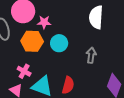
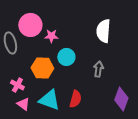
orange hexagon: (32, 41) -> (42, 68), moved
pink cross: (24, 71) -> (17, 85), moved

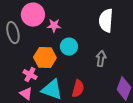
pink cross: (17, 85) -> (30, 75), moved

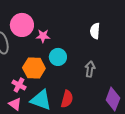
white semicircle: (106, 21) -> (95, 31), size x0.7

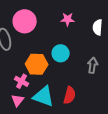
pink star: (43, 36) -> (68, 19), moved
pink triangle: (15, 104) -> (18, 100), turned 32

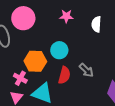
gray arrow: (93, 65) -> (86, 70), moved, turned 126
red semicircle: (70, 95) -> (64, 75), moved

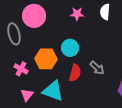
white semicircle: (96, 24) -> (105, 12), moved
pink cross: (20, 78) -> (21, 69), moved

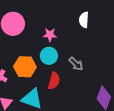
pink star: (77, 14) -> (50, 35), moved
gray arrow: (97, 68) -> (76, 64), moved

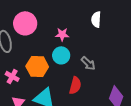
red semicircle: (54, 81) -> (75, 85), moved

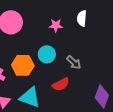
pink star: (62, 34) -> (56, 25), moved
red semicircle: (75, 85) -> (61, 84), turned 48

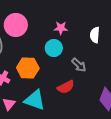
white semicircle: (82, 18) -> (95, 35), moved
cyan circle: (47, 54) -> (54, 48), moved

